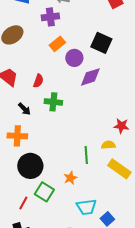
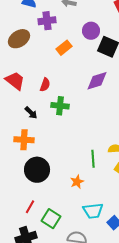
purple cross: (50, 17) -> (47, 21), moved
purple circle: (74, 58) -> (91, 31), moved
green square: (44, 192) -> (51, 219), moved

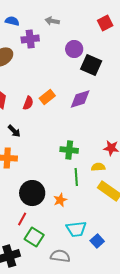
orange rectangle: (64, 48) -> (47, 97), moved
green cross: (60, 106) -> (69, 150), moved
black circle: (37, 170) -> (32, 193), moved
red line: (30, 207) -> (22, 219), moved

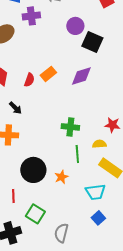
red line: (22, 219) -> (13, 196), moved, turned -32
cyan trapezoid: (76, 229) -> (95, 192), moved
gray semicircle: (60, 256) -> (61, 233), turned -84

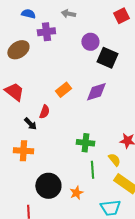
red semicircle: (29, 80) -> (44, 112), moved
yellow semicircle: (99, 144) -> (114, 160), turned 56

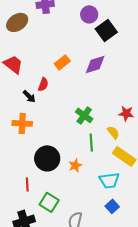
black square: (107, 58) -> (106, 30), turned 30
green cross: (85, 143) -> (84, 115), turned 30

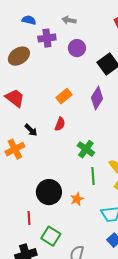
purple circle: (89, 14) -> (77, 48), moved
purple diamond: (95, 64) -> (97, 98), turned -40
red semicircle: (43, 84) -> (60, 124), moved
orange cross: (22, 123) -> (15, 149), moved, turned -30

